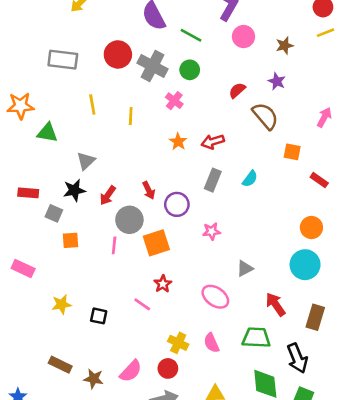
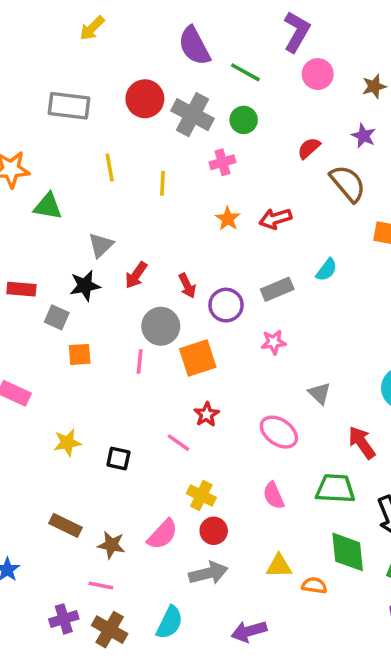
pink cross: (174, 101) -> (222, 162), turned 36
gray rectangle: (213, 180) -> (277, 289), moved, turned 45
red arrow: (108, 195) -> (136, 275), moved
gray triangle: (245, 269) -> (319, 393), turned -48
yellow cross: (178, 343) -> (201, 496), moved

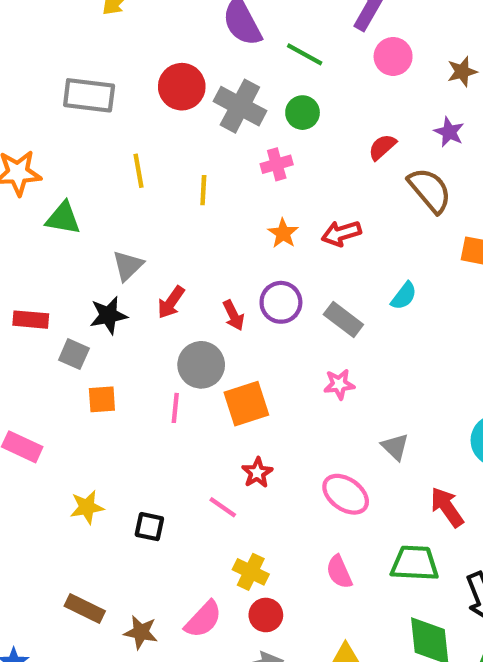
gray rectangle: (277, 289) -> (343, 320), turned 60
purple circle: (226, 305) -> (281, 302), moved

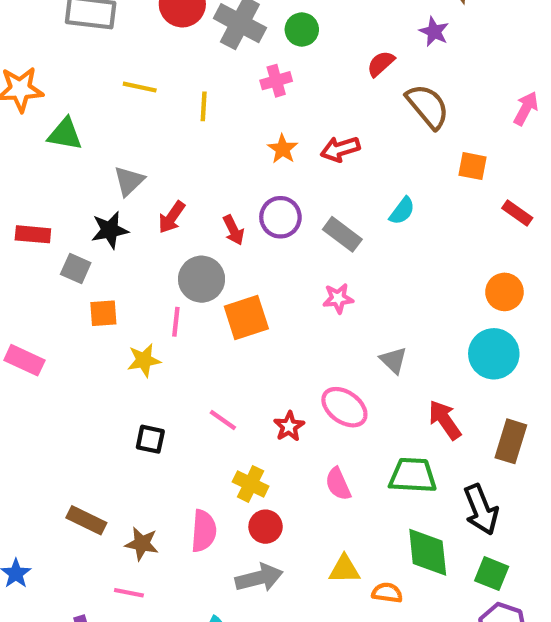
purple star: (449, 132) -> (434, 32), moved
yellow line: (139, 171) -> (140, 87), turned -68
red star: (257, 473) -> (289, 426), moved
yellow star: (87, 507) -> (144, 360), moved
pink semicircle: (203, 619) -> (204, 531), turned -39

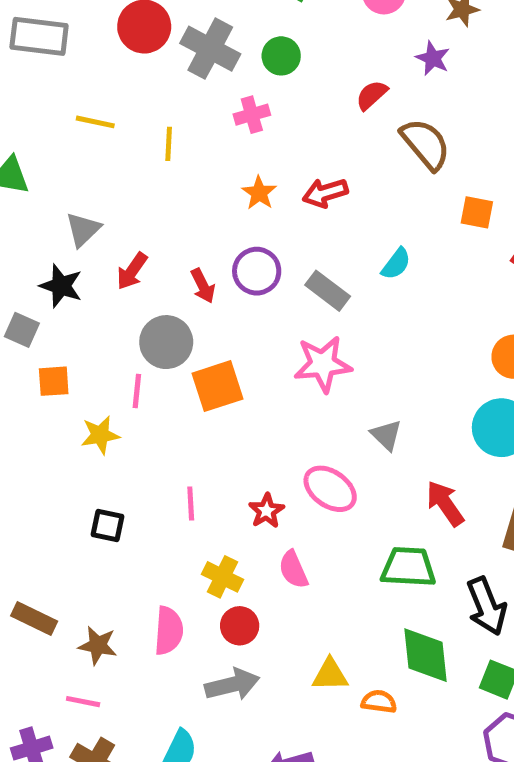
black star: (110, 230) -> (61, 286), turned 30
pink star: (338, 298) -> (323, 364), size x1.6
pink line: (223, 420) -> (191, 503), turned 52
pink semicircle: (338, 484) -> (293, 570), moved

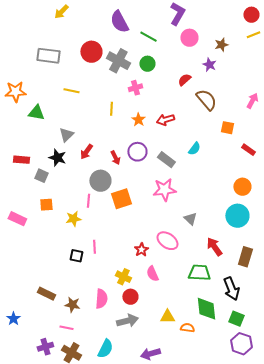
yellow line: (169, 144) -> (111, 109), moved
orange square: (54, 381) -> (46, 205), moved
pink line: (191, 503) -> (94, 247), moved

